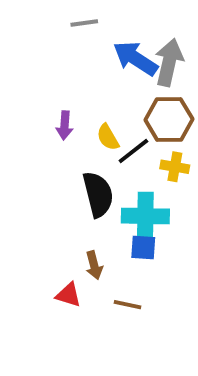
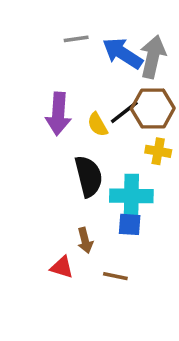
gray line: (84, 23) -> (76, 39), moved
purple arrow: (65, 125) -> (58, 114), size x1.6
black line: (133, 151) -> (124, 112), moved

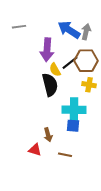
gray line: (76, 39) -> (19, 27), moved
gray arrow: (153, 57) -> (86, 32), size x0.7
purple arrow: (58, 114) -> (47, 50), moved
black semicircle: (89, 176) -> (50, 85), moved

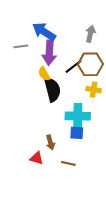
gray line: (19, 27) -> (21, 46), moved
blue arrow: (69, 30) -> (44, 32), moved
yellow semicircle: (55, 70) -> (44, 74), moved

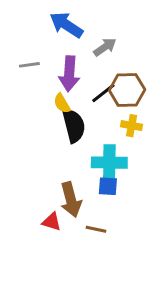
blue arrow: (44, 32) -> (66, 25), moved
gray arrow: (90, 34) -> (105, 47), moved, turned 42
brown arrow: (50, 142) -> (71, 200), size x1.6

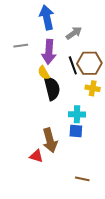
blue arrow: (66, 25) -> (47, 17), turned 45
black line: (103, 93) -> (73, 65), turned -72
cyan cross: (109, 163) -> (77, 114), size x0.7
brown line: (96, 229) -> (82, 179), moved

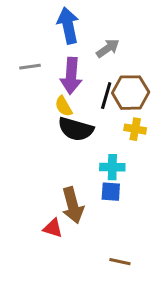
black line: (73, 65) -> (106, 96), turned 36
black semicircle: (52, 88) -> (76, 129), turned 120

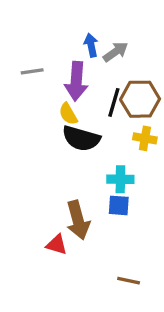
blue arrow: (68, 25) -> (91, 45), moved, size x0.6

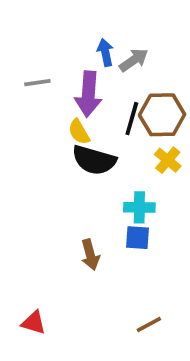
yellow cross: (145, 138) -> (168, 160), turned 30
brown arrow: (78, 220) -> (90, 255), size x0.7
red triangle: (57, 245) -> (34, 323), moved
brown line: (129, 281) -> (149, 325), turned -40

